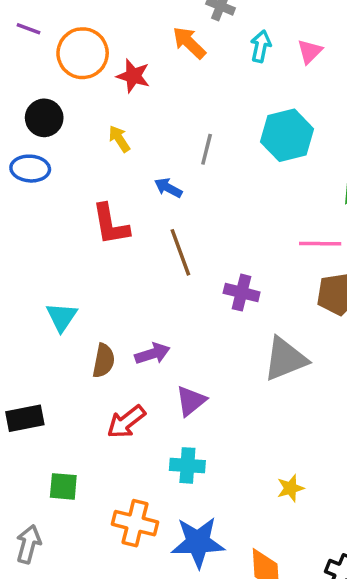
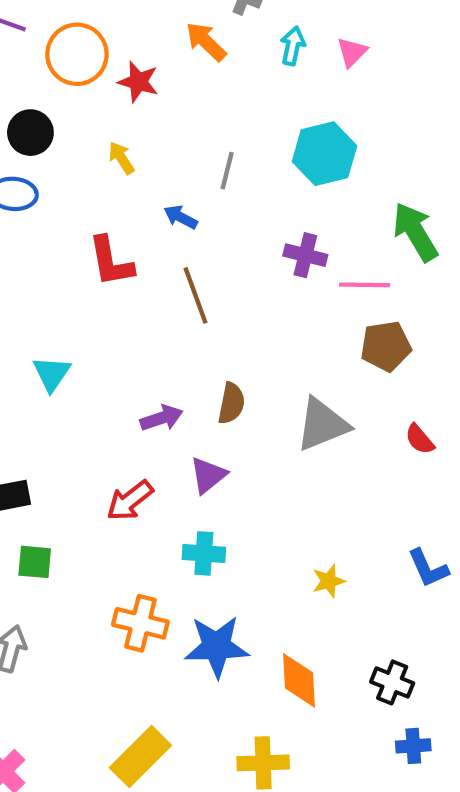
purple cross: (242, 293) -> (305, 255), moved
brown semicircle: (104, 361) -> (231, 403), moved
green square: (63, 486) -> (35, 562), moved

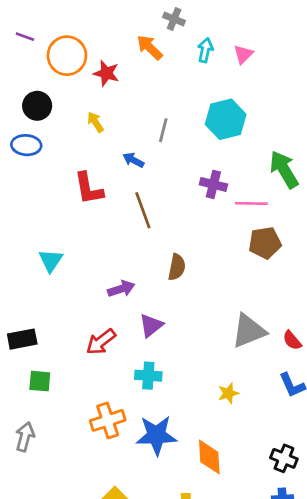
brown semicircle: (231, 403) -> (177, 267), moved
gray triangle: (322, 424) -> (249, 331), moved
red semicircle: (420, 439) -> (292, 340), moved
orange cross: (140, 623) -> (108, 420), turned -32
black cross: (392, 682) -> (284, 458), moved

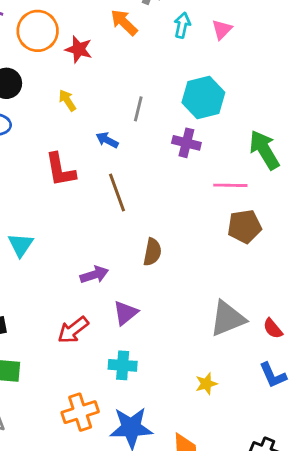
purple cross: (213, 184) -> (186, 143), moved

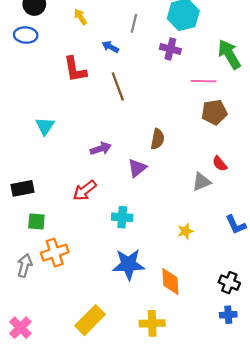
brown semicircle: (152, 252) -> (158, 139), moved
purple triangle: (125, 313) -> (137, 168), moved
gray triangle: (228, 319) -> (201, 182), size x0.7
red semicircle: (273, 329) -> (220, 164), moved
orange cross: (80, 412) -> (55, 253), moved

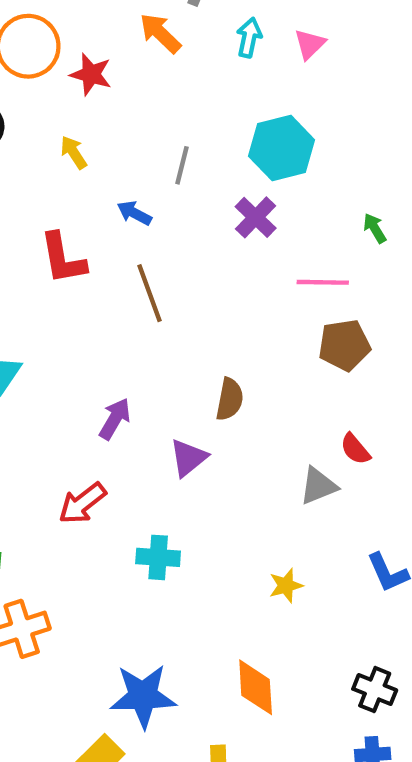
purple cross: (170, 49) -> (256, 217), turned 30
green arrow: (229, 54) -> (375, 228), size x0.5
purple arrow: (101, 149) -> (115, 419), turned -42
blue star: (129, 264) -> (143, 696), moved

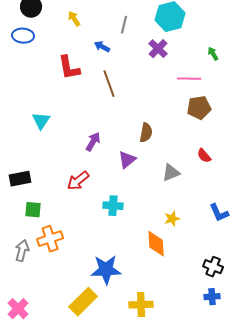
gray triangle: (318, 486) -> (171, 173), moved
orange diamond: (256, 687) -> (156, 244), moved

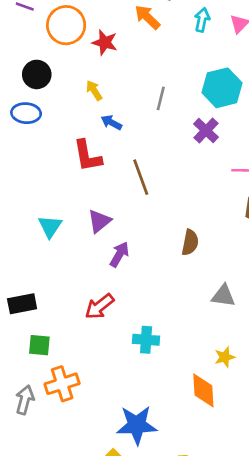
blue arrow: (102, 47) -> (111, 122), moved
purple triangle: (127, 160) -> (99, 221), moved
gray triangle: (171, 173) -> (223, 296), turned 30

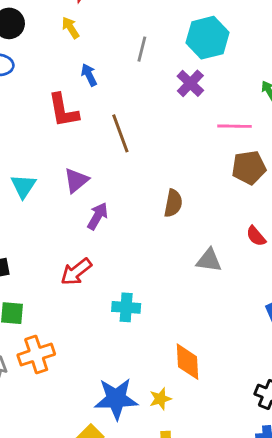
yellow arrow: (94, 90) -> (70, 28), moved
blue arrow: (111, 122) -> (89, 75), turned 36
yellow star: (225, 357) -> (160, 399), moved

